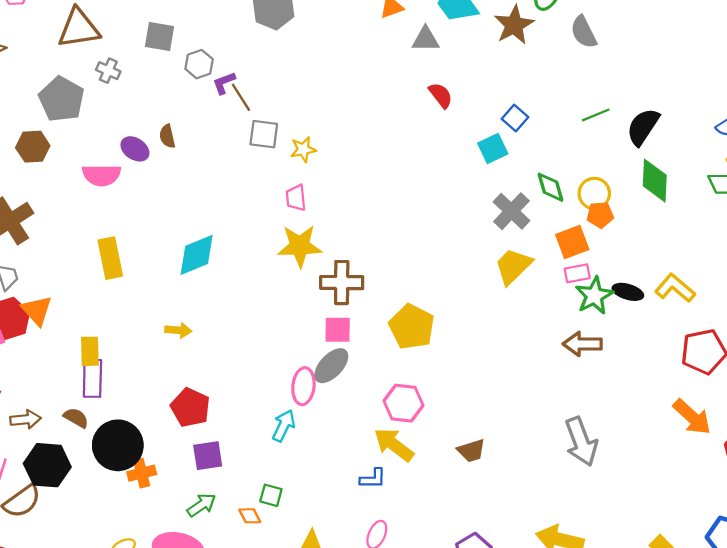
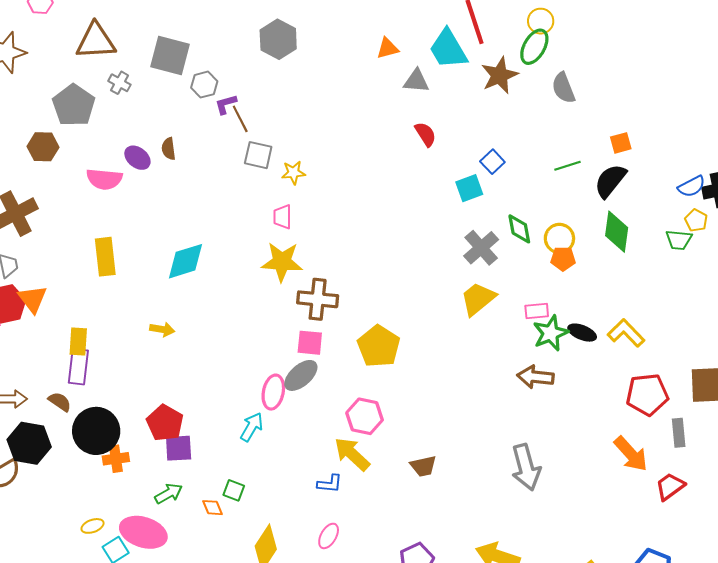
gray square: (160, 36) -> (170, 56), size x1.4
orange square: (572, 242) -> (621, 143), moved, size x0.7
red pentagon: (190, 408) -> (165, 423), moved

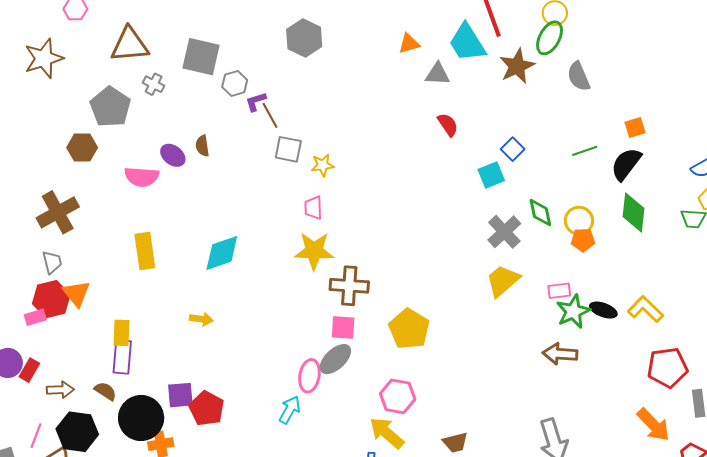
purple square: (179, 448) -> (180, 395), moved

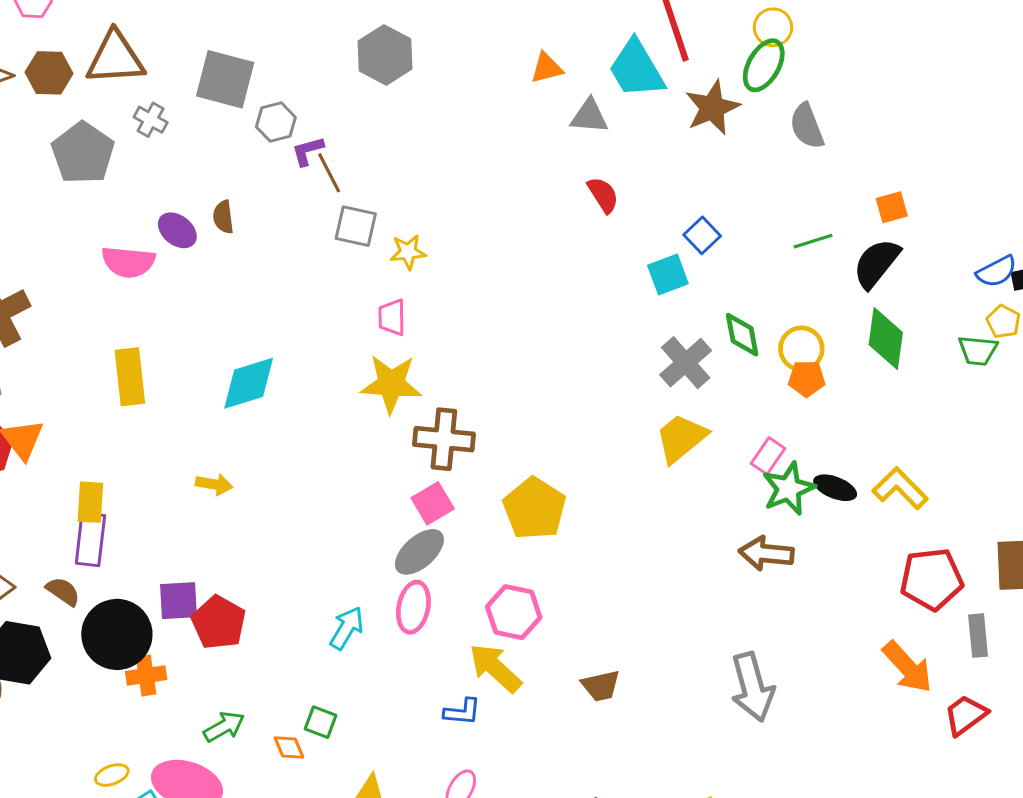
brown hexagon: (82, 148) -> (49, 73), moved
pink rectangle: (559, 291) -> (768, 456), turned -50
pink square: (343, 327) -> (433, 503), turned -36
pink ellipse: (310, 376) -> (413, 607), moved

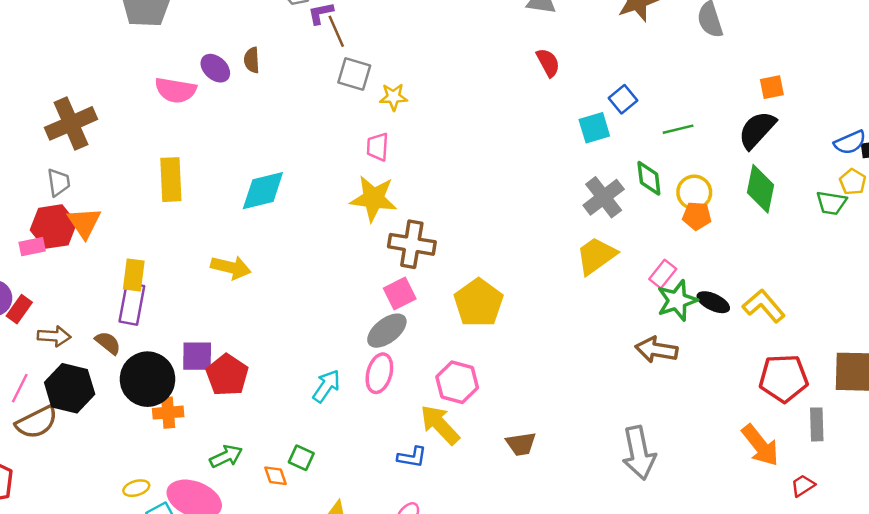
green line: (813, 241) -> (678, 129), moved
yellow arrow: (214, 484) -> (231, 267), size x1.4
red trapezoid: (966, 715) -> (803, 486), size x0.7

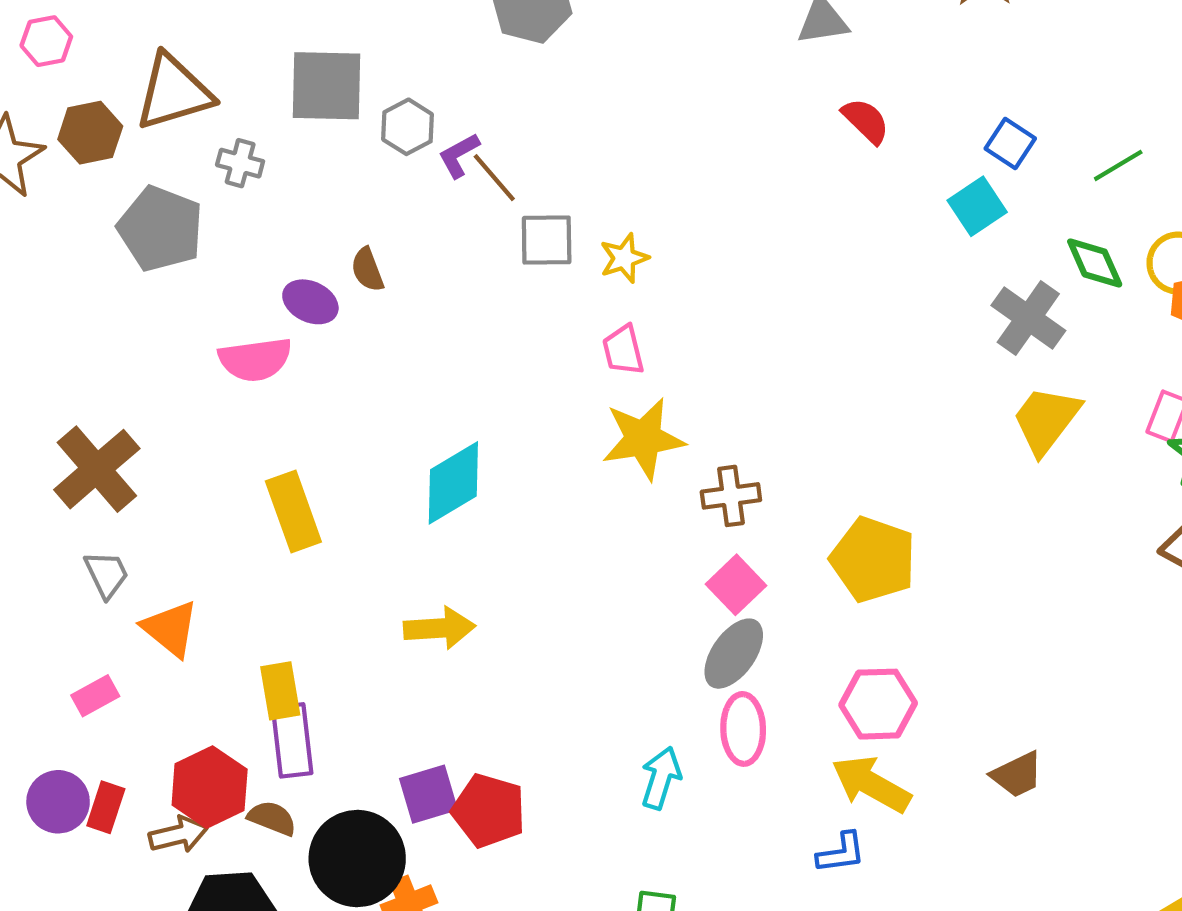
red hexagon: (53, 227) -> (210, 787), moved
brown cross: (412, 244) -> (731, 496), size x0.7

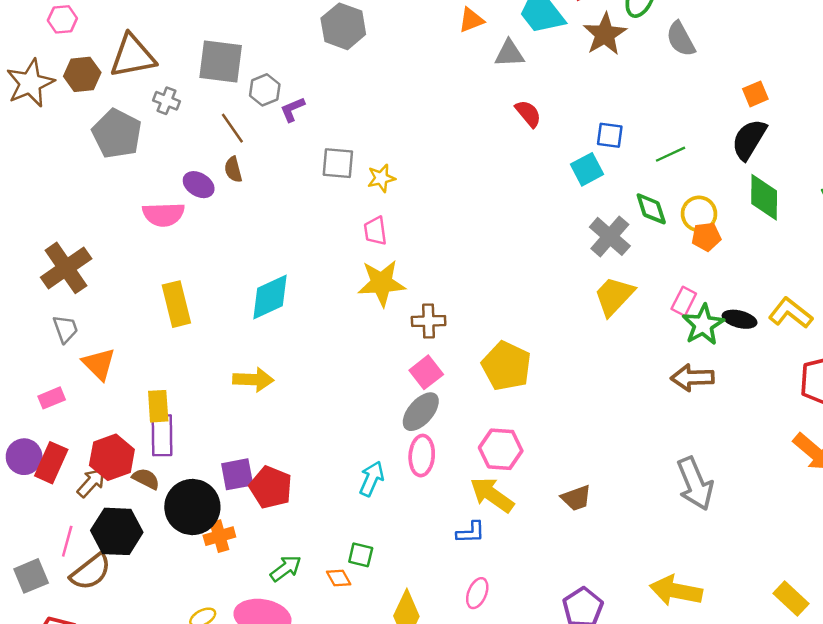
blue square: (1010, 144) -> (610, 135), turned -32
brown line: (494, 178) -> (232, 128), moved
red rectangle: (106, 807) -> (51, 463), size x1.4
brown arrow: (178, 835) -> (91, 483), turned -40

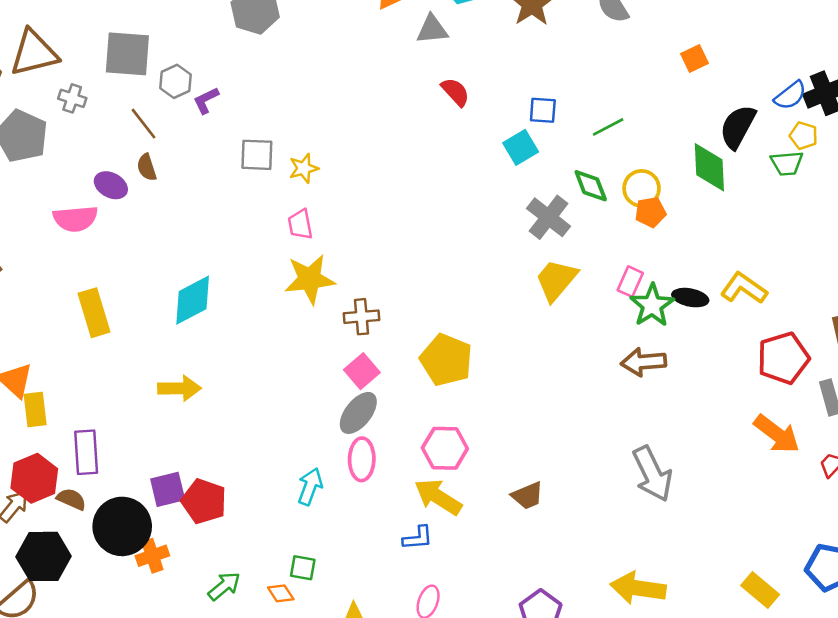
black semicircle: (749, 139) -> (738, 127), moved
yellow rectangle: (158, 406) -> (35, 409), moved

